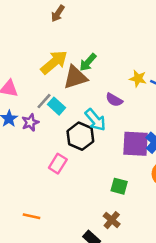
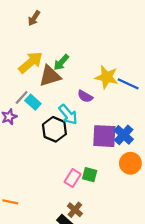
yellow star: (138, 79) -> (107, 77), size x1.5
pink rectangle: (58, 164) -> (73, 178), moved
brown cross: (112, 220) -> (75, 210), moved

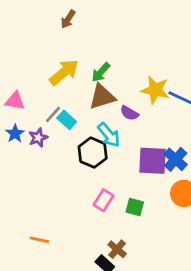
brown triangle: (50, 76) -> (102, 97), moved
pink rectangle: (73, 178) -> (103, 200), moved

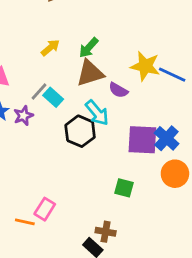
yellow arrow: (64, 72) -> (50, 48), size x0.6
pink rectangle: (103, 200) -> (45, 209), moved
brown cross: (117, 249) -> (106, 232), turned -30

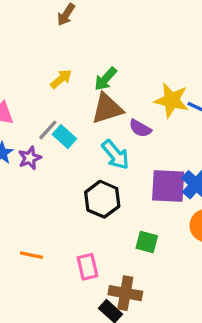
black hexagon: (80, 131) -> (102, 199), moved
pink rectangle: (45, 209) -> (87, 267), moved, turned -45
orange line: (25, 222) -> (31, 255), moved
brown cross: (106, 232) -> (125, 293), size x1.4

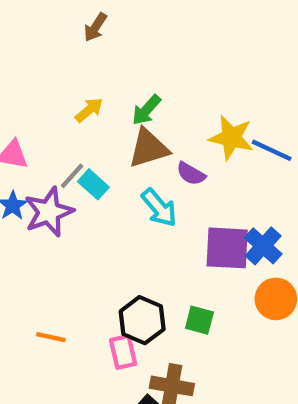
purple star: (30, 158) -> (49, 212), size x1.6
black hexagon: (102, 199) -> (142, 320), moved

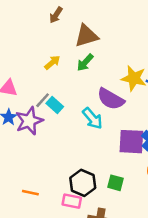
brown triangle: (149, 148) -> (86, 36), moved
purple semicircle: (191, 174) -> (111, 99), size x1.6
pink rectangle: (123, 352) -> (72, 201), turned -66

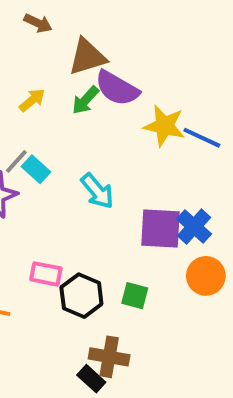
brown arrow: (56, 15) -> (38, 23), turned -98
purple semicircle: (111, 99) -> (117, 88), moved
pink rectangle: (72, 201) -> (46, 274), moved

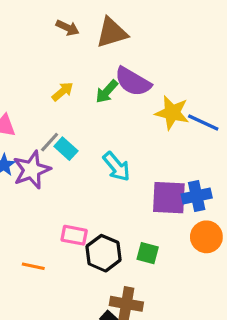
brown triangle: (87, 57) -> (112, 33), moved
blue cross: (194, 227) -> (197, 196), turned 36

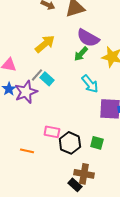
yellow arrow: (63, 91) -> (45, 44), size x1.5
green arrow: (107, 91) -> (81, 54), moved
cyan arrow: (117, 167) -> (90, 84), moved

